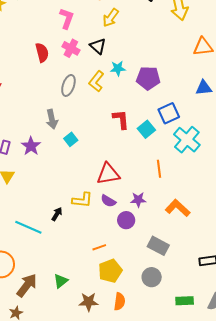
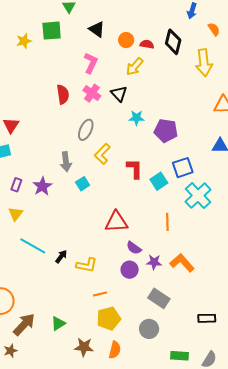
yellow L-shape: (96, 81) -> (102, 154), moved
yellow L-shape: (82, 200) -> (87, 265), moved
purple star: (138, 200) -> (154, 262), moved
purple semicircle: (108, 201) -> (134, 248), moved
cyan line: (28, 227) -> (33, 246), moved

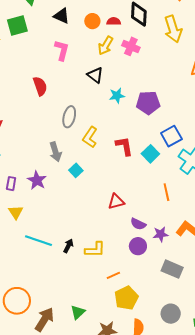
pink cross: (92, 93) -> (131, 46), moved
red triangle: (116, 222) -> (116, 202), size x0.7
gray circle: (149, 329) -> (171, 314), moved

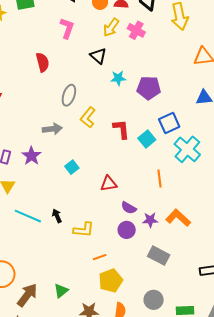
gray arrow: (55, 152) -> (52, 129), turned -84
cyan square: (76, 170) -> (72, 167), moved
black arrow: (68, 246) -> (57, 216), moved, turned -56

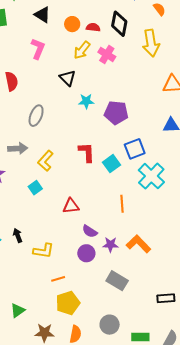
yellow L-shape: (88, 117) -> (46, 161), moved

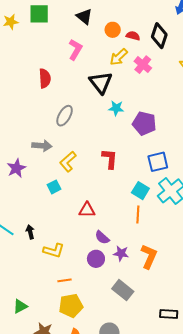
black triangle: (68, 78) -> (101, 83), size x1.4
cyan square: (111, 164) -> (140, 191), moved, turned -30
orange L-shape: (139, 244) -> (149, 256), turned 60

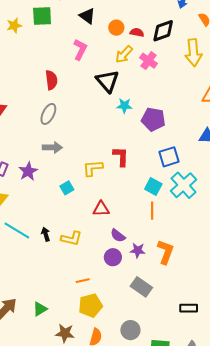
black diamond: (159, 36) -> (163, 31), turned 55
gray ellipse: (65, 116) -> (48, 114), moved
yellow L-shape: (68, 162) -> (93, 168), moved, turned 40
yellow L-shape: (54, 251) -> (71, 238), moved

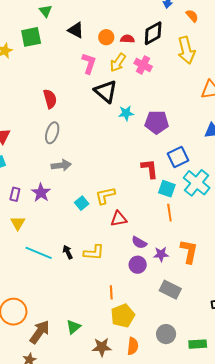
pink L-shape: (80, 49) -> (89, 63), moved
red L-shape: (121, 157) -> (150, 169), moved
yellow L-shape: (93, 168) -> (105, 196), moved
orange line: (83, 281) -> (111, 292), turned -72

